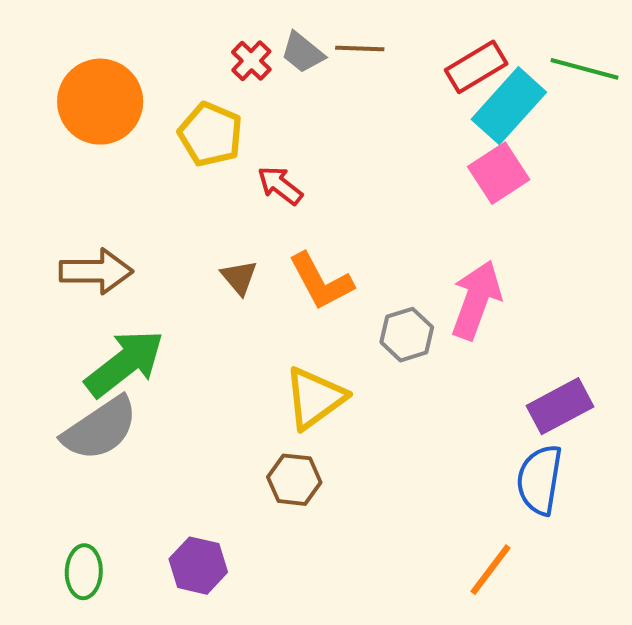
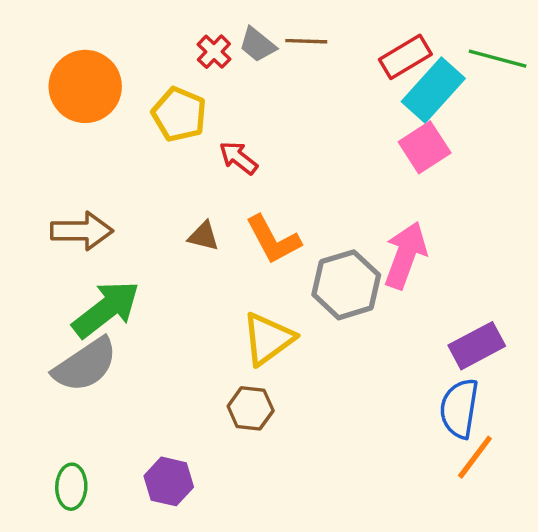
brown triangle: (239, 277) -> (204, 236), turned -36
gray hexagon: (407, 335) -> (346, 285), size x1.5
orange line: (491, 570) -> (475, 457), moved

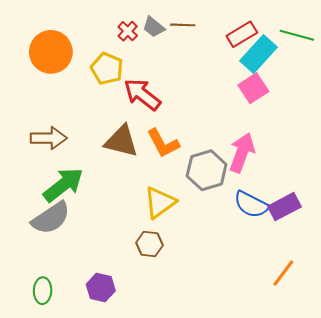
red arrow: (238, 158) -> (142, 94), size x1.6
brown triangle: (204, 236) -> (121, 141), size x1.8
blue semicircle: (459, 408) -> (251, 204), moved, turned -72

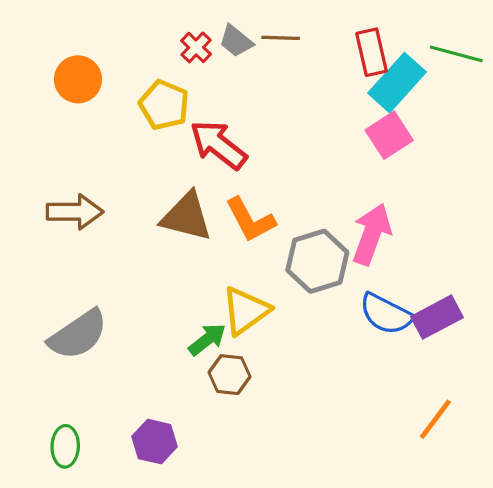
red rectangle: (242, 34) -> (372, 52), turned -72
orange circle: (51, 52) -> (78, 79), size x0.7
green arrow: (63, 185) -> (207, 339), moved, size x0.6

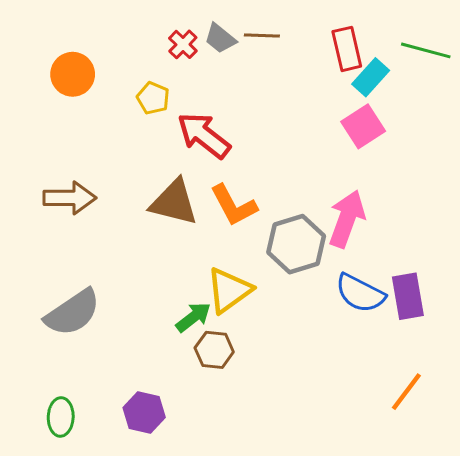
cyan rectangle: (397, 83) -> (371, 77), size x0.7
yellow pentagon: (164, 105) -> (153, 98), size x0.7
purple rectangle: (437, 317) -> (408, 296), turned -72

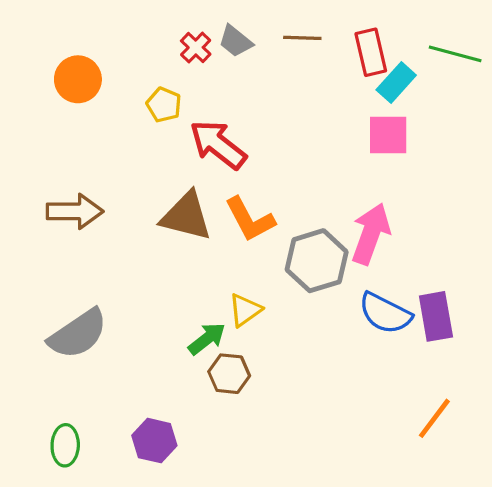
brown line: (262, 36) -> (302, 38), moved
pink square: (363, 126) -> (388, 135), turned 33
yellow triangle: (229, 290) -> (245, 310), size x0.7

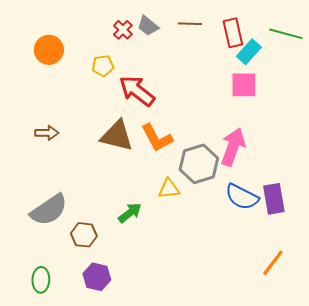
yellow pentagon: (164, 105) -> (103, 66), turned -30
brown arrow: (75, 211) -> (47, 133), size x0.7
yellow triangle: (245, 310) -> (169, 189), moved, turned 30
brown hexagon: (229, 374) -> (84, 235), moved

